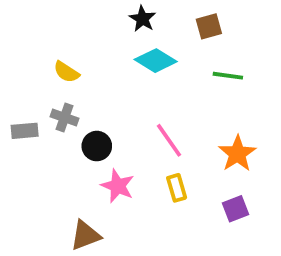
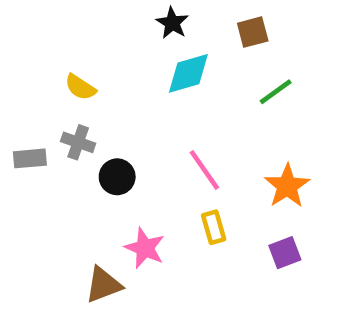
cyan diamond: (156, 61) -> (188, 73), turned -48
green line: (228, 76) -> (276, 92), turned -44
pink star: (118, 186) -> (145, 248), moved

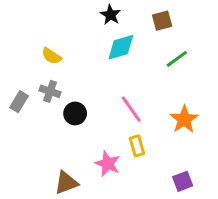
gray rectangle: (30, 158) -> (19, 102), turned -54
pink star: (145, 248) -> (108, 164), moved
purple square: (285, 253) -> (183, 181), moved

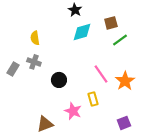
brown square: (162, 21) -> (111, 23), moved
yellow semicircle: (52, 56) -> (35, 38), turned 48
pink line: (131, 109) -> (101, 74), moved
black circle: (75, 113) -> (59, 80), moved

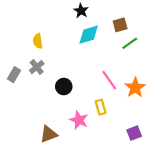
gray cross: (34, 62) -> (37, 67), turned 32

